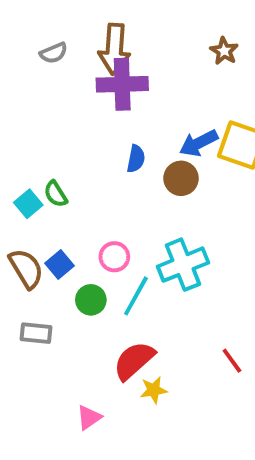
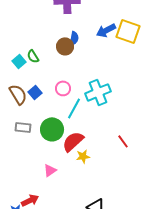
brown circle: (181, 178) -> (65, 46), moved
green circle: (91, 300) -> (52, 129), moved, size x1.5

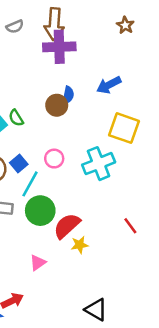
yellow square: (128, 31) -> (124, 128), moved
cyan line: (74, 108) -> (30, 184), moved

